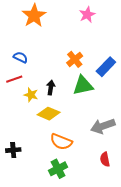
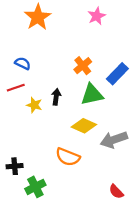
yellow diamond: (49, 114) -> (84, 126), moved
red semicircle: (105, 159) -> (116, 192), moved, turned -32
green cross: (58, 169) -> (35, 187), moved

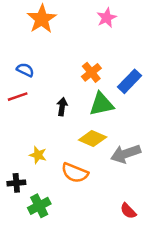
yellow star: (34, 105) -> (38, 155), moved

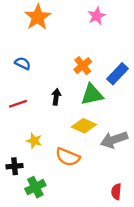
red line: (18, 97) -> (18, 104), moved
red semicircle: (128, 211) -> (116, 192), turned 49

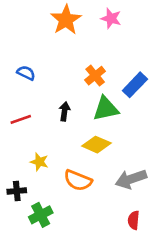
pink star: (97, 16) -> (111, 18), turned -30
orange star: (38, 17) -> (66, 20), moved
gray arrow: (114, 140) -> (131, 179), moved

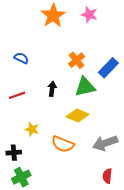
green cross: (41, 215) -> (21, 177), moved

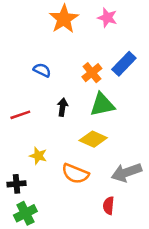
blue semicircle: (21, 58) -> (42, 70), moved
blue rectangle: (108, 68) -> (124, 64), moved
red semicircle: (107, 176) -> (109, 206), moved

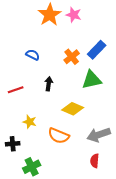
pink star: (107, 18) -> (74, 15), moved
green triangle: (102, 105) -> (92, 80), moved
red semicircle: (109, 206) -> (95, 161), moved
green cross: (25, 213) -> (32, 167), moved

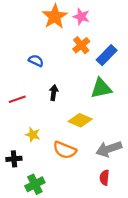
orange cross: (72, 57) -> (81, 45), moved

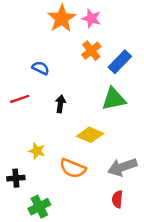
red line: (17, 99) -> (20, 99), moved

